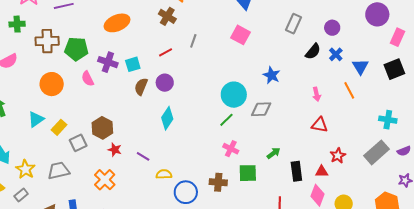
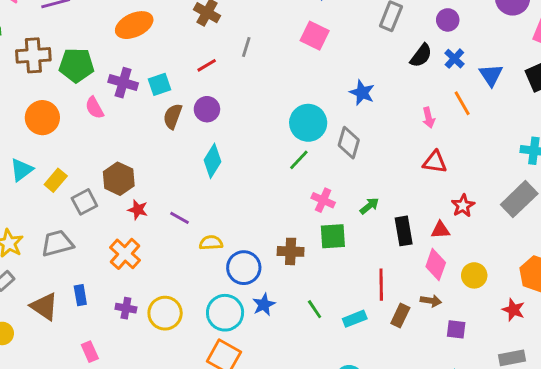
orange line: (349, 90) -> (462, 103), moved
gray diamond: (261, 109) -> (349, 143), turned -70
pink cross: (231, 149) -> (323, 200), moved

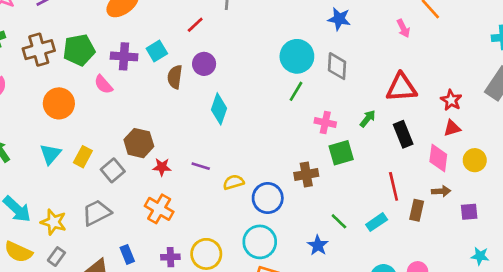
red triangle: (435, 162) -> (401, 88), moved, size x1.4
red triangle: (440, 230) -> (452, 128), moved
blue star: (264, 305) -> (318, 245), moved

